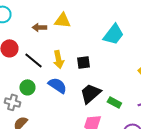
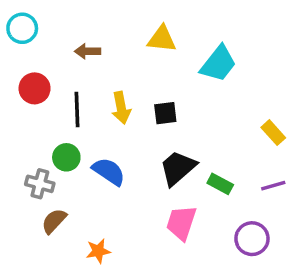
yellow triangle: (62, 20) -> (162, 39), moved
black line: (33, 60) -> (77, 110), turned 48
blue semicircle: (57, 85) -> (109, 171), moved

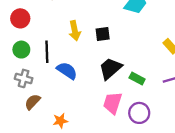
black line: (77, 110) -> (47, 52), moved
green circle: (66, 157) -> (21, 50), moved
purple circle: (252, 239) -> (139, 113), moved

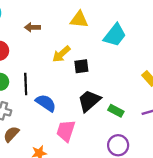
yellow arrow: (75, 31) -> (61, 54), moved, turned 60
pink trapezoid: (113, 103) -> (66, 131), moved

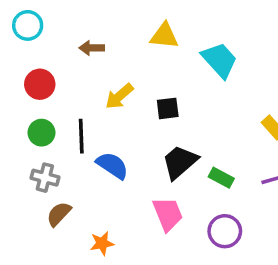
cyan trapezoid: (115, 35) -> (220, 60), turned -80
yellow arrow: (61, 54) -> (119, 96), moved
pink trapezoid: (66, 131) -> (168, 214), moved, turned 140

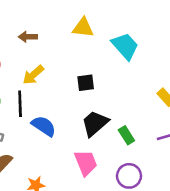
yellow arrow: (119, 96) -> (33, 75), moved
green rectangle: (221, 178) -> (126, 135), turned 30

